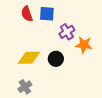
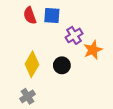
orange star: (84, 45) -> (93, 50), turned -30
yellow diamond: (29, 58) -> (32, 64), turned -60

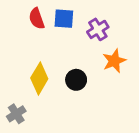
purple cross: (74, 35) -> (98, 29), moved
gray cross: (28, 96) -> (16, 114), moved

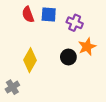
purple cross: (98, 29) -> (75, 23), turned -35
black circle: (76, 80) -> (68, 57), moved

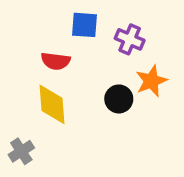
red semicircle: (28, 14) -> (56, 61), moved, turned -63
yellow diamond: (30, 60) -> (52, 104), turned -35

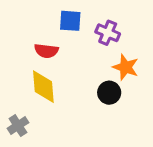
orange star: (151, 81) -> (126, 67), turned -30
black circle: (119, 99) -> (109, 93), moved

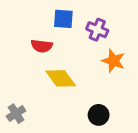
yellow diamond: (43, 87) -> (61, 78), moved, turned -32
black circle: (109, 93) -> (99, 115), moved

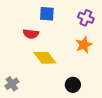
purple cross: (97, 30) -> (86, 18), moved
orange star: (113, 61) -> (84, 45), turned 30

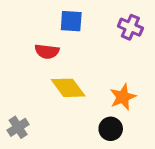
orange star: (84, 45) -> (123, 97), moved

